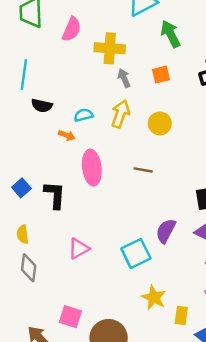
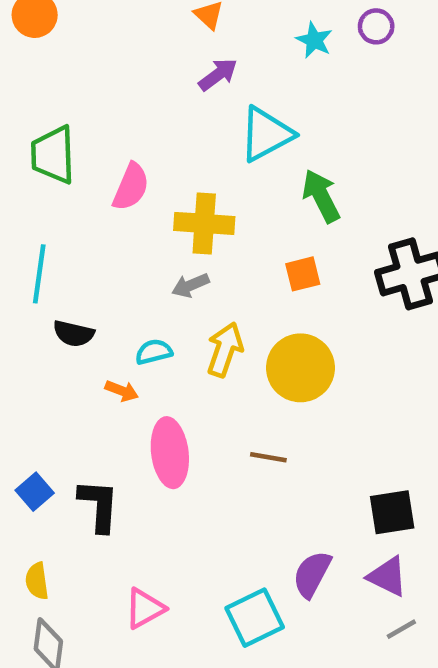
gray arrow: (124, 78) -> (190, 285), moved, turned -90
yellow circle: (160, 123) -> (300, 368), size x1.5

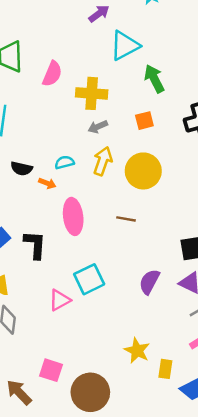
gray arrow: (190, 285) -> (98, 127), moved
black semicircle: (74, 333) -> (21, 169), moved
cyan square: (255, 618) -> (89, 279), moved

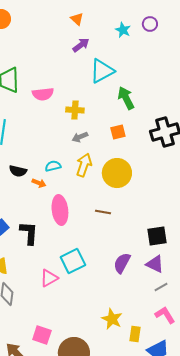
pink semicircle: (52, 74) -> (43, 94), turned 60
yellow cross: (92, 93) -> (75, 110), size x0.7

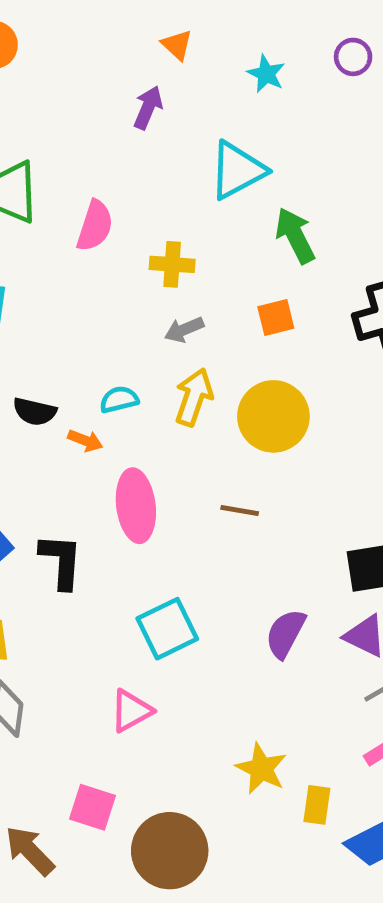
cyan star: (123, 30) -> (266, 74), moved
purple arrow: (81, 45) -> (148, 108), moved, turned -30
pink semicircle: (43, 94) -> (95, 226), turned -65
pink triangle: (49, 278) -> (131, 711), moved

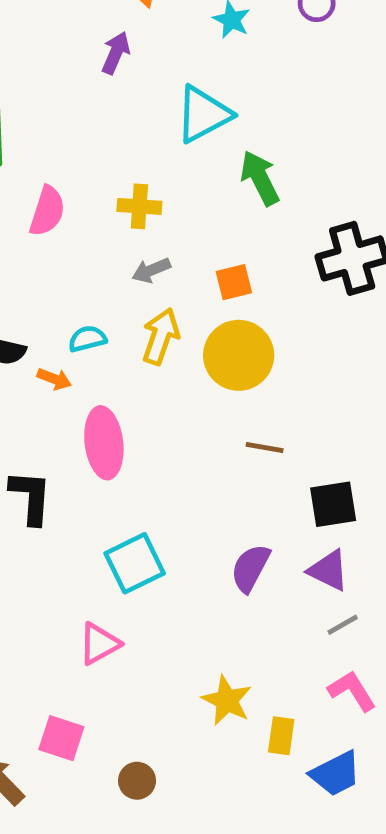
pink semicircle: (95, 226) -> (47, 211), moved
orange square: (276, 317) -> (234, 282), moved
brown line: (240, 510) -> (265, 447), moved
brown circle: (170, 851) -> (137, 781), size x0.5

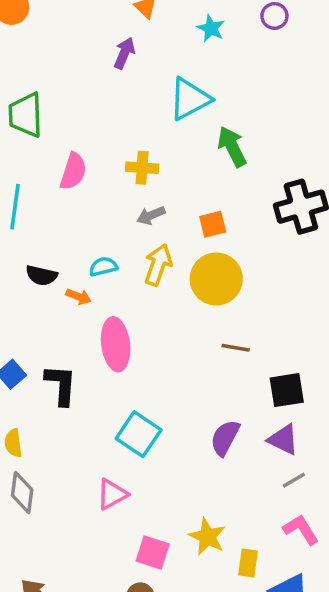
cyan square: (135, 563) -> (139, 434), turned -30
pink square: (61, 738) -> (153, 552), moved

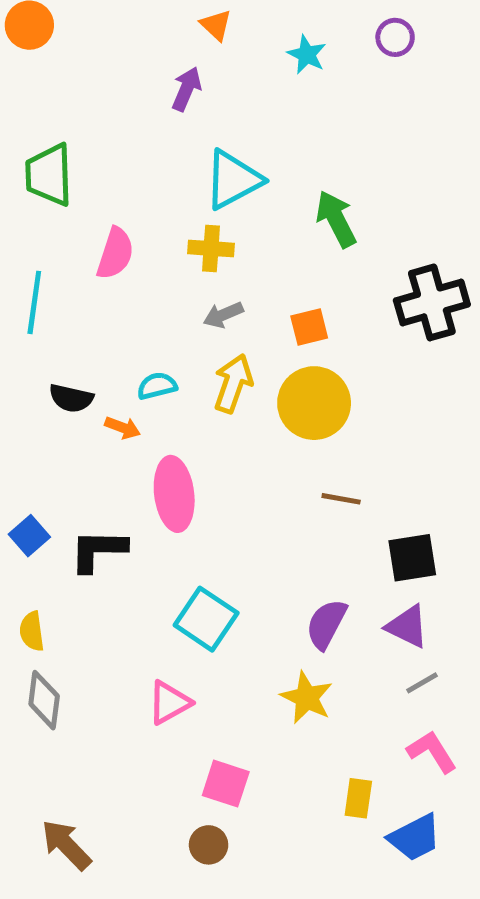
cyan triangle: (190, 99) -> (233, 180), moved
black L-shape: (61, 385) -> (98, 550), turned -93
yellow star: (207, 537) -> (307, 698), moved

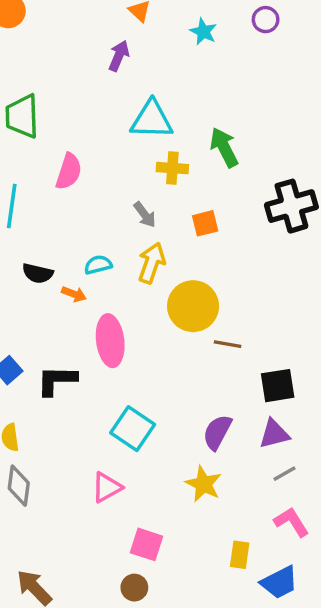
cyan triangle: (233, 180) -> (152, 120), turned 30
yellow cross: (211, 248) -> (172, 168), moved
gray arrow: (223, 315) -> (145, 215), turned -104
yellow circle: (314, 403) -> (193, 306), moved
purple triangle: (407, 626) -> (274, 434), turned -40

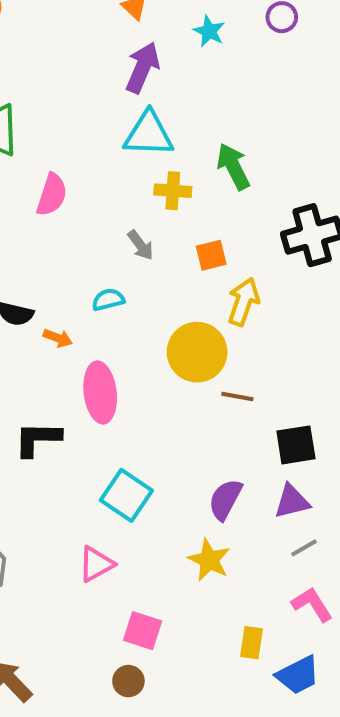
purple arrow: (119, 56) -> (143, 68), moved, size x1.4
yellow arrow: (152, 263) -> (243, 302), moved
cyan semicircle: (98, 265) -> (108, 300), moved

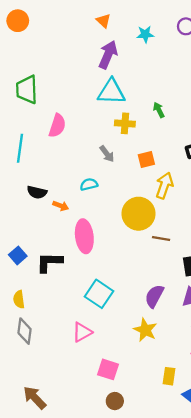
cyan star: (209, 31) -> (145, 34), turned -30
green arrow: (233, 166) -> (159, 110), size x0.6
brown circle: (128, 681) -> (115, 401), moved

